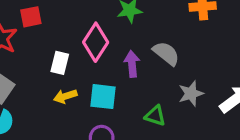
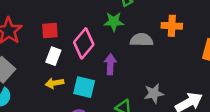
red square: (31, 17) -> (50, 31), moved
gray semicircle: (166, 53) -> (141, 40), moved, turned -45

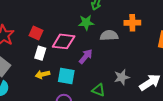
red square: (50, 31) -> (36, 33), turned 32
pink diamond: (84, 43) -> (64, 41), turned 60
purple arrow: (110, 64) -> (86, 56), turned 42

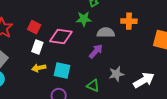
purple arrow: (86, 56) -> (96, 51), moved

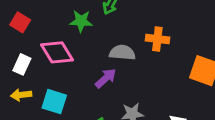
green star: (84, 19) -> (81, 21), moved
red square: (34, 27) -> (20, 22), moved
pink diamond: (61, 36) -> (57, 52), turned 45

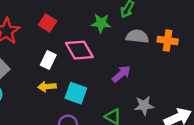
gray semicircle: (122, 53) -> (137, 36), moved

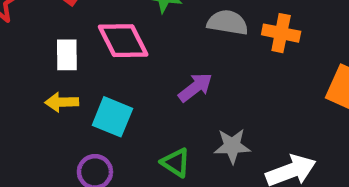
white rectangle: (48, 60) -> (67, 55), turned -30

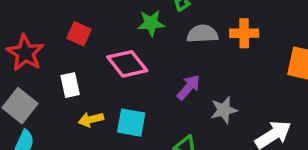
white rectangle: (67, 55) -> (70, 85), moved
gray star: (232, 146) -> (224, 110), moved

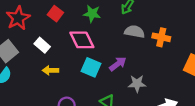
green star: (151, 23) -> (92, 14), moved
white rectangle: (70, 85) -> (42, 45), turned -49
cyan square: (131, 123) -> (91, 67), moved

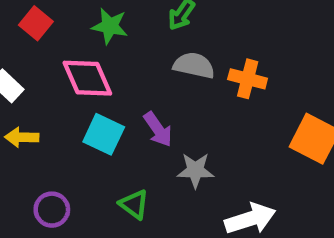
purple arrow: (118, 64) -> (158, 129), turned 90

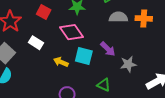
yellow arrow: (22, 137) -> (61, 62), moved, turned 32

